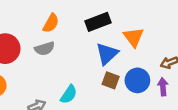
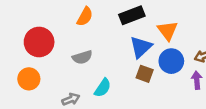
gray semicircle: (45, 49) -> (82, 57), moved
blue circle: (137, 80) -> (171, 61), moved

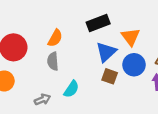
orange semicircle: (85, 17) -> (55, 38), moved
gray semicircle: (82, 57) -> (53, 61), turned 102

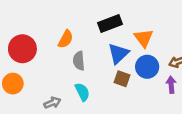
gray semicircle: (53, 61) -> (79, 61), moved
cyan semicircle: (71, 89) -> (82, 92), turned -60

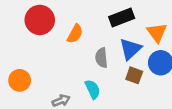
red circle: (22, 49) -> (40, 20), moved
gray semicircle: (79, 61) -> (101, 58), moved

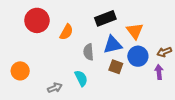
blue triangle: (130, 49) -> (113, 45), turned 30

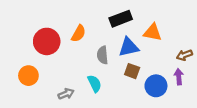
red circle: (37, 20) -> (47, 41), moved
orange triangle: (135, 31) -> (153, 32), turned -42
blue circle: (138, 56) -> (156, 86), moved

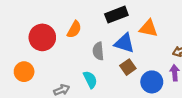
blue triangle: (129, 47) -> (124, 43), turned 30
brown square: (132, 71) -> (128, 67), turned 35

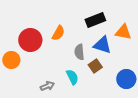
brown square: (128, 67) -> (95, 66), moved
orange circle: (24, 72) -> (11, 60), moved

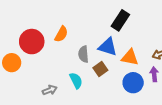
black rectangle: (95, 20) -> (120, 20), moved, turned -36
orange triangle: (123, 32) -> (130, 57), moved

